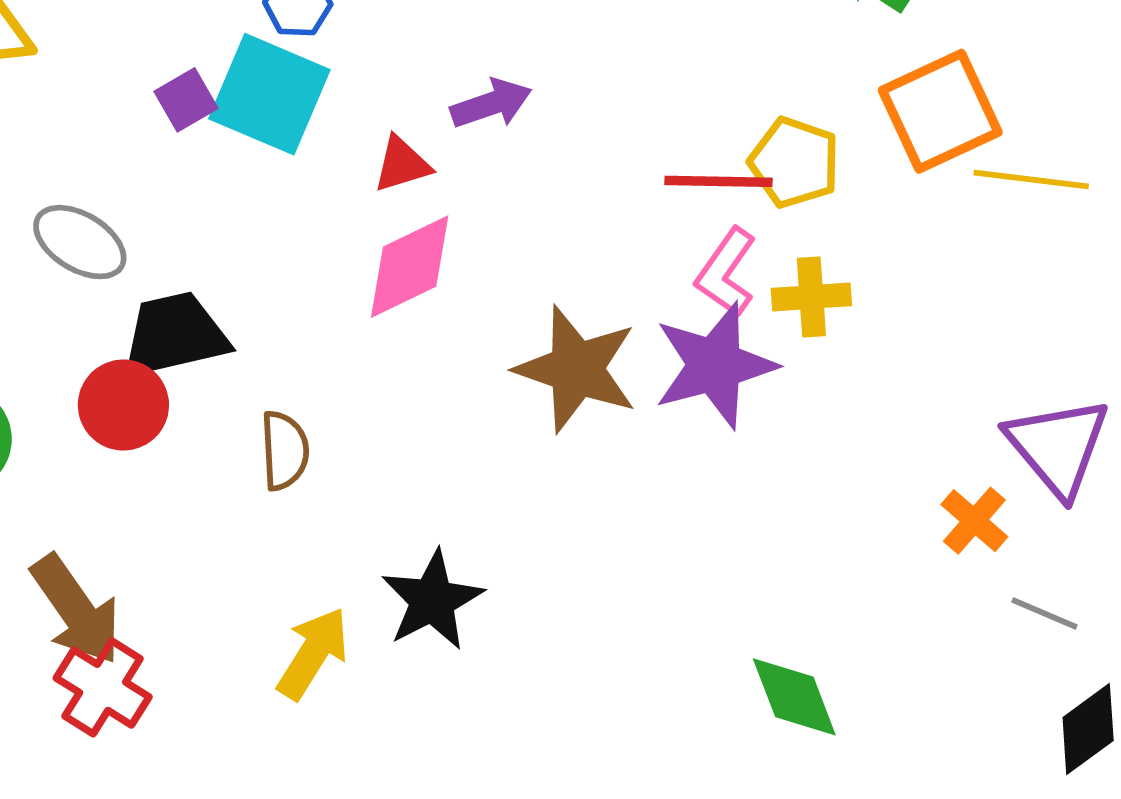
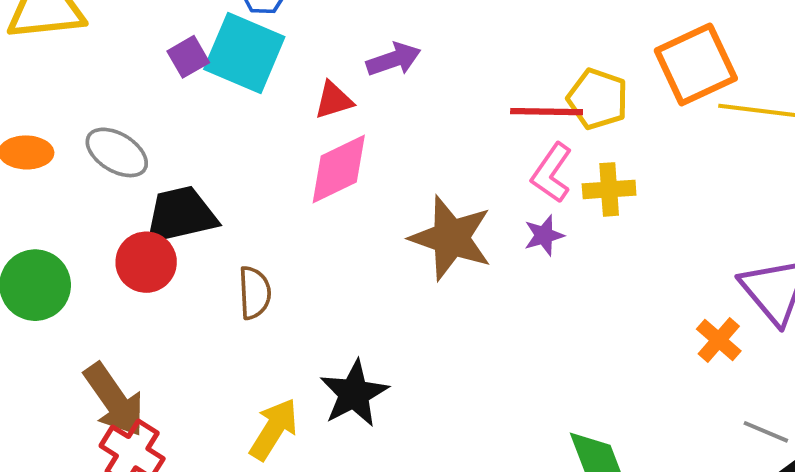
purple star: (715, 365) -> (544, 235), size x0.5
gray line: (1044, 613) -> (766, 432), moved

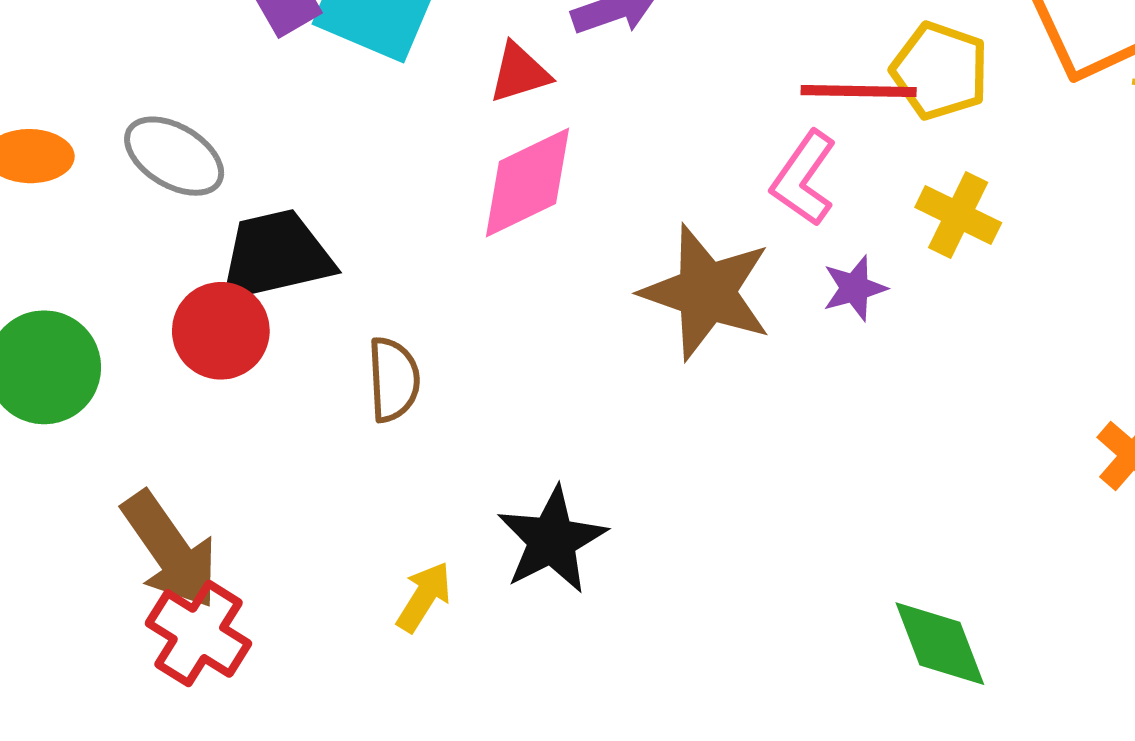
pink L-shape: (552, 173) -> (804, 178), moved
yellow cross: (609, 189) -> (958, 215), turned 30
yellow arrow: (274, 429) -> (424, 597), size x0.7

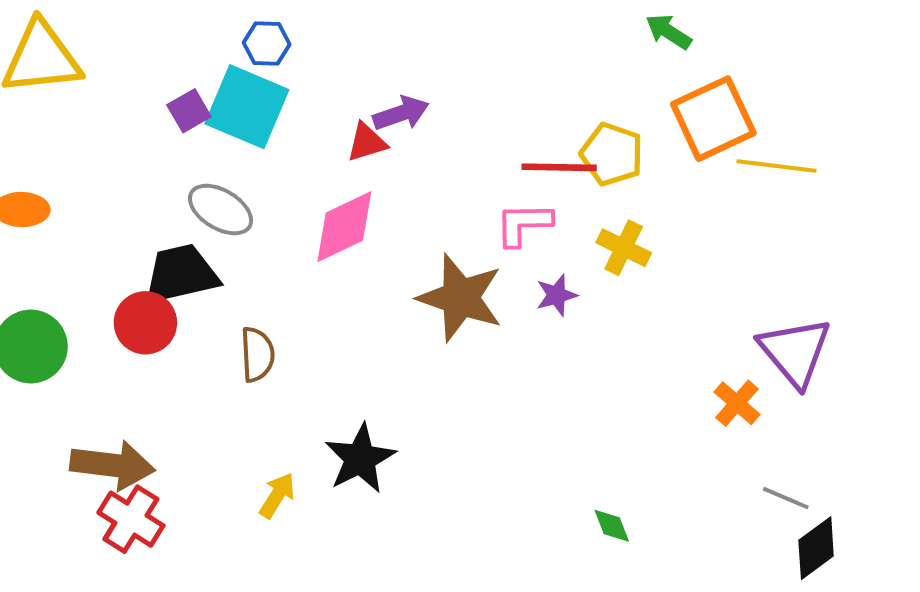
red triangle: (519, 73) -> (367, 142), moved
gray ellipse: (174, 156) -> (221, 209), moved
pink L-shape: (804, 178) -> (524, 224), turned 54
brown arrow: (170, 550) -> (112, 465), turned -48
green diamond: (940, 644) -> (612, 526), size x0.6

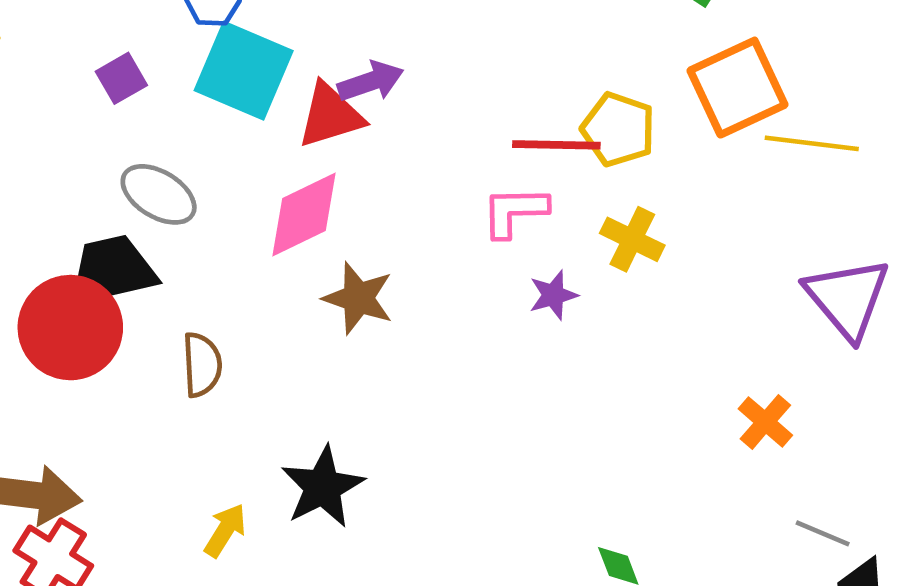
cyan square: (247, 107) -> (244, 71), moved
red triangle: (367, 142) -> (330, 115), size x1.4
brown star: (460, 298) -> (358, 298), moved, size x0.7
red circle: (145, 323) -> (70, 328), size x1.4
purple triangle: (795, 352) -> (847, 298), moved

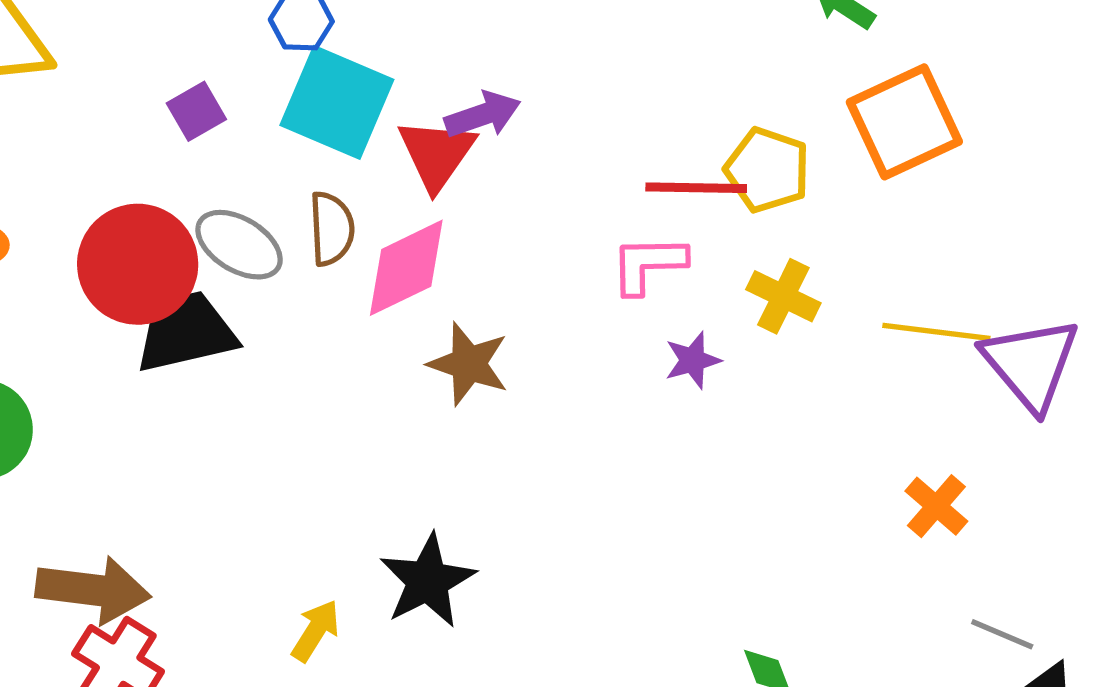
red triangle: (330, 115) -> (436, 154), turned -38
yellow line: (812, 143) -> (936, 332), moved
red circle: (70, 328) -> (138, 264), moved
brown semicircle: (202, 365) -> (332, 229), moved

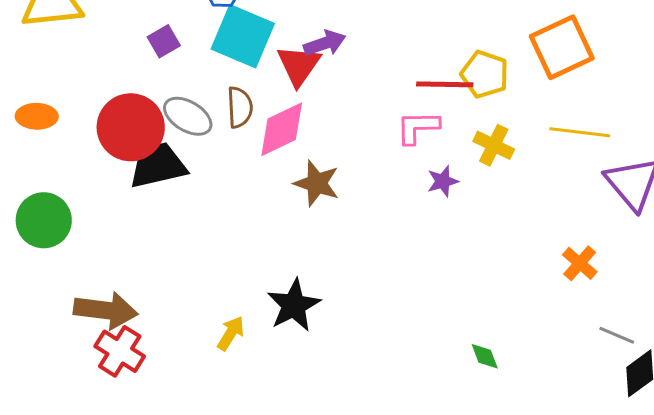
yellow line: (936, 332) -> (580, 132), moved

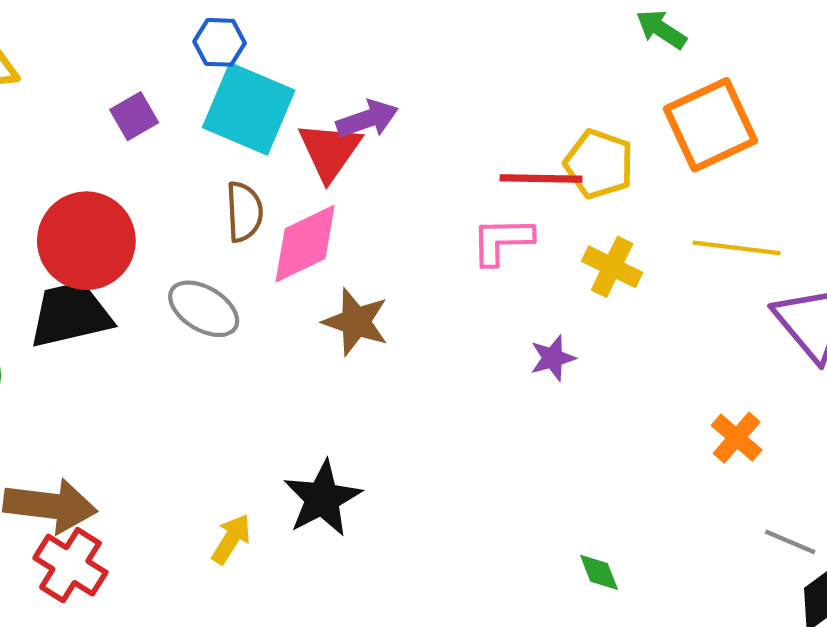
gray ellipse: (188, 116) -> (204, 309), moved
black trapezoid: (158, 165) -> (70, 315), moved
purple star: (443, 181) -> (553, 358), moved

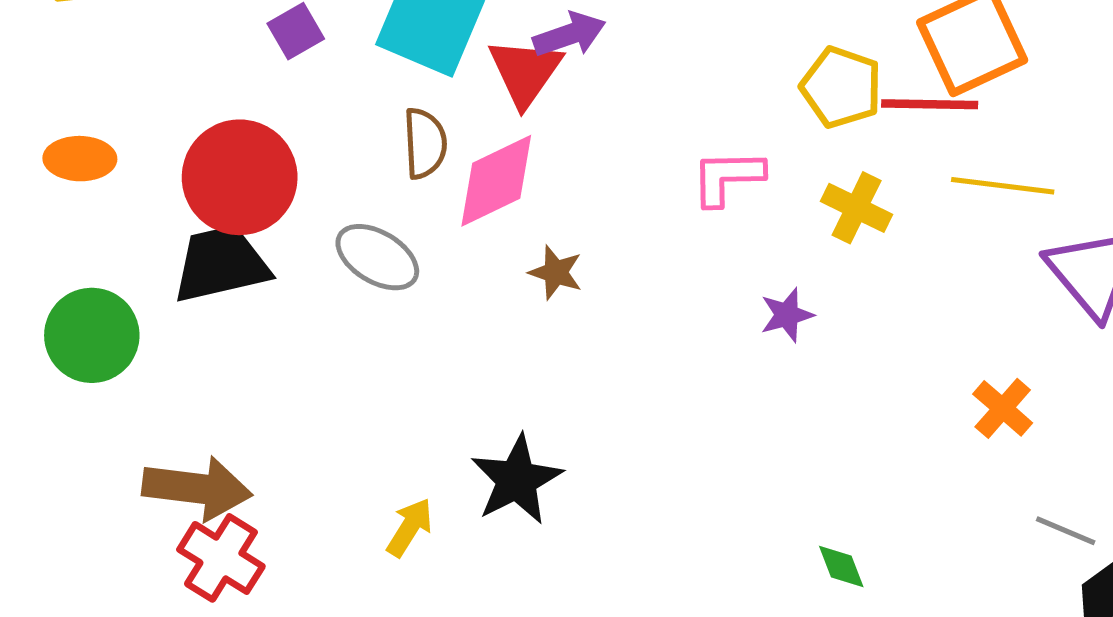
red line: (541, 178) -> (930, 104), moved
brown star: (356, 322) -> (556, 272), size x0.7

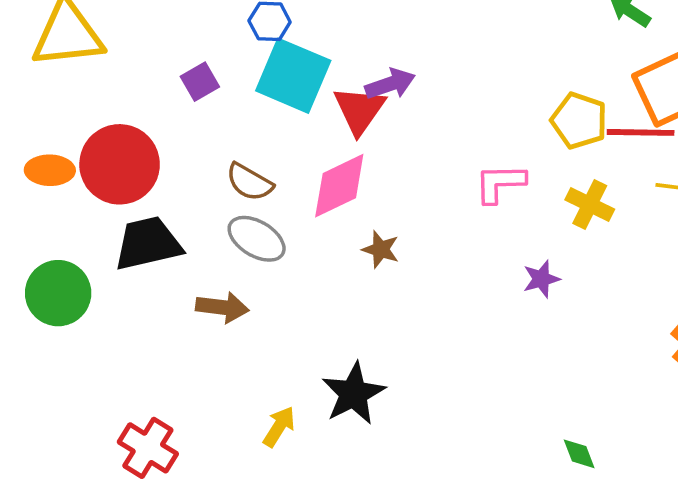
brown semicircle: (425, 143) -> (249, 182), moved, turned 123
red circle: (240, 177) -> (120, 164), moved
brown arrow: (197, 488) -> (222, 307), moved, size x0.7

